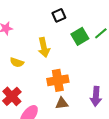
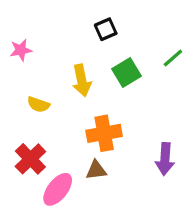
green square: (80, 36) -> (127, 72), moved
brown triangle: (62, 103) -> (96, 170), moved

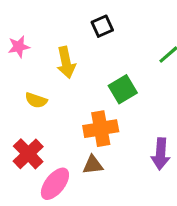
green square: (127, 72) -> (123, 89), moved
yellow arrow: (82, 80) -> (66, 62), moved

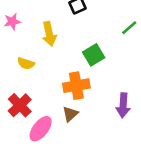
brown triangle: (93, 165) -> (70, 114), turned -35

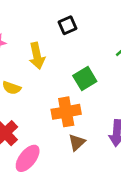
brown triangle: (70, 114) -> (77, 142), moved

